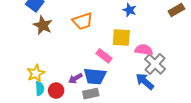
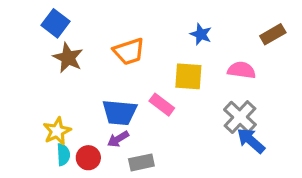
pink semicircle: (144, 50) -> (242, 70), moved
blue trapezoid: (95, 76) -> (120, 112), moved
blue arrow: (145, 81) -> (251, 141), moved

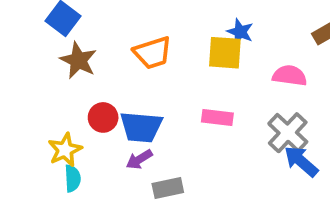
yellow square: (188, 76) -> (225, 53), moved
pink rectangle: (162, 105) -> (217, 117), moved, turned -30
red circle: (88, 158) -> (103, 117), moved

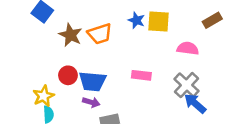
blue star: (240, 32) -> (136, 20), moved
yellow square: (225, 53) -> (158, 22), moved
brown star: (78, 60) -> (70, 35), moved
purple arrow: (139, 159) -> (91, 102), turned -133

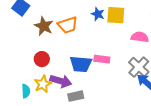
blue trapezoid: (92, 81) -> (81, 64), moved
yellow star: (44, 96) -> (43, 84), moved
purple arrow: (91, 102) -> (61, 81), size x1.5

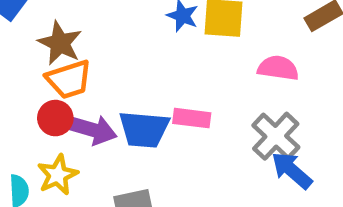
orange trapezoid: (68, 25) -> (69, 79), moved
purple arrow: (61, 81) -> (92, 129), moved

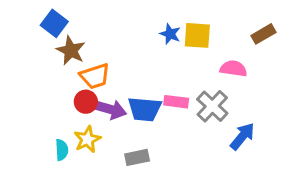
brown star: (60, 43) -> (71, 51), moved
gray cross: (276, 136) -> (212, 106), moved
blue arrow: (292, 170) -> (242, 136), turned 88

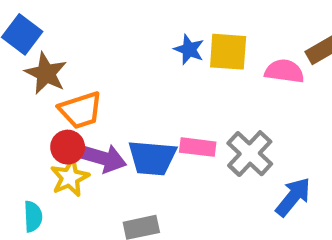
pink semicircle: (233, 69) -> (284, 71), moved
yellow star: (87, 139) -> (70, 177), moved

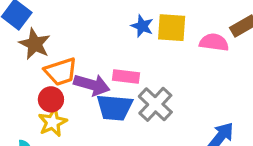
pink rectangle: (198, 147) -> (126, 77), moved
gray cross: (250, 154) -> (155, 104), moved
purple arrow: (102, 158) -> (92, 85), moved

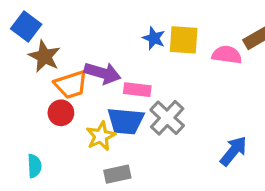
purple arrow: (92, 85) -> (102, 73), moved
yellow star: (53, 122) -> (101, 136), moved

